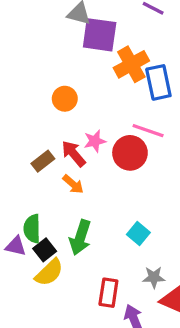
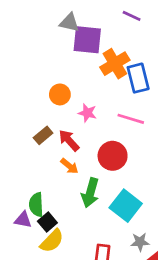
pink star: (95, 141) -> (87, 113), moved, turned 30
red circle: (130, 153) -> (113, 156), moved
brown rectangle: (43, 161) -> (43, 135), moved
cyan square: (138, 234) -> (126, 206), size x1.6
green arrow: (80, 237) -> (90, 193), moved

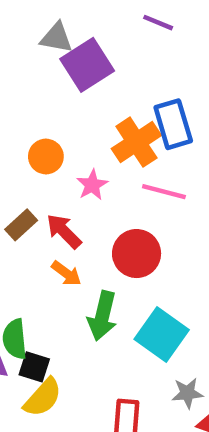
purple square: (87, 40) -> (87, 65), turned -36
orange cross: (115, 64) -> (136, 142), moved
pink star: (87, 113) -> (92, 185), turned 30
black square: (47, 222) -> (34, 367), turned -30

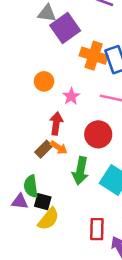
orange cross: (136, 142) -> (94, 56), moved, turned -36
brown rectangle: (21, 225) -> (44, 149), moved
red arrow: (64, 231) -> (56, 124), turned 55

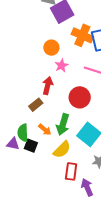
orange circle: (44, 81) -> (51, 48), moved
orange arrow: (59, 148) -> (45, 130), moved
yellow semicircle: (48, 219) -> (62, 150), moved

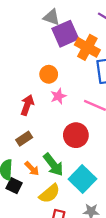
orange cross: (82, 35) -> (87, 47), moved
red arrow: (48, 86) -> (27, 105), moved
green arrow: (63, 125) -> (53, 165), turned -60

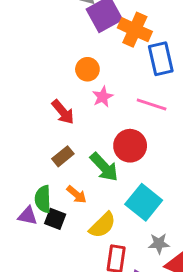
red arrow: (27, 105) -> (63, 112), turned 126
green arrow: (53, 165) -> (104, 167), moved

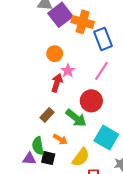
pink line: (152, 105) -> (102, 71), turned -66
red arrow: (63, 112) -> (57, 83), moved, turned -114

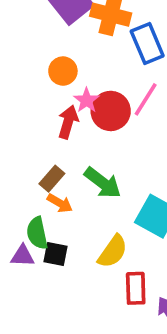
red circle: (91, 101) -> (111, 111), moved
orange arrow: (60, 139) -> (60, 203), moved

